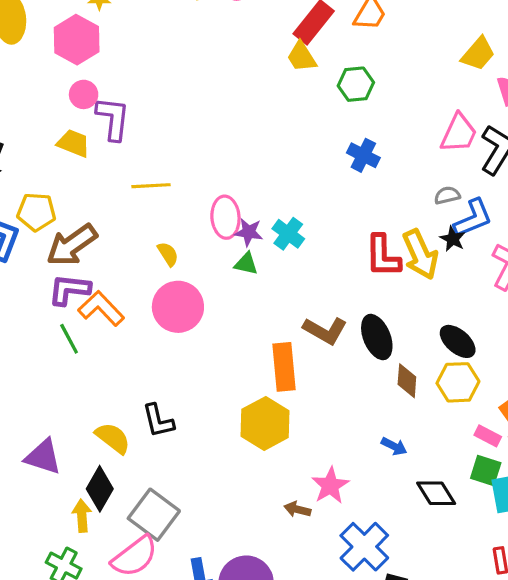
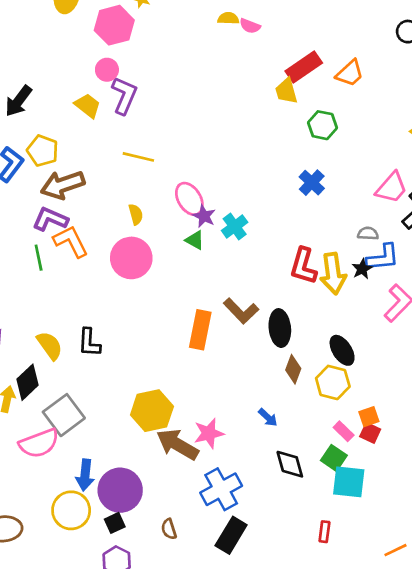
pink ellipse: (225, 217) -> (189, 199), turned -44
yellow hexagon: (265, 423) -> (152, 411), moved
brown arrow: (297, 509) -> (177, 444), size x2.0

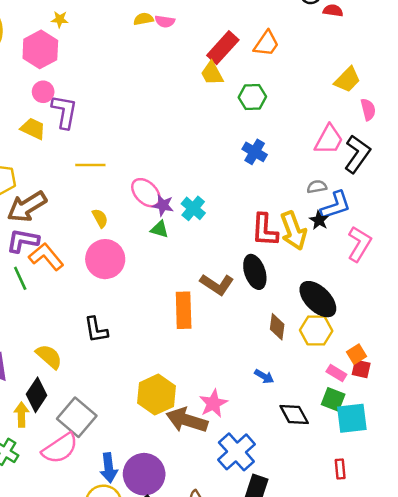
black ellipse: (280, 328) -> (255, 272), moved
black L-shape: (89, 343) -> (96, 330), moved
black ellipse: (342, 350) -> (318, 299), size x1.4

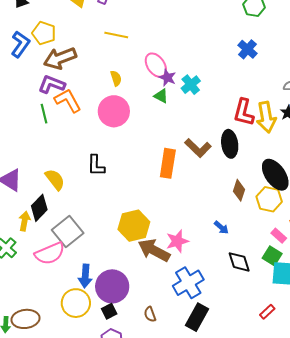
red rectangle: (340, 469) -> (267, 312), turned 42

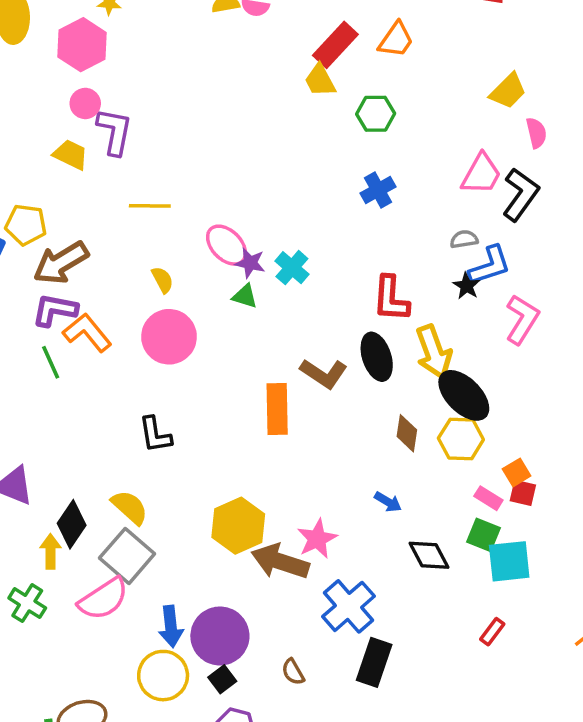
blue cross: (248, 49) -> (378, 190), turned 30
yellow arrow: (266, 117) -> (434, 352), moved
yellow semicircle: (55, 180) -> (130, 507), moved

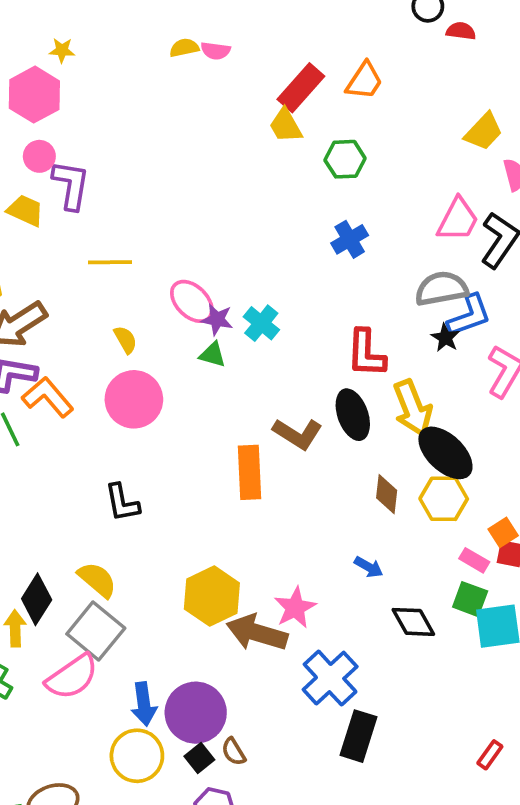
gray semicircle: (464, 239) -> (441, 289), size x1.8
red rectangle: (492, 632) -> (490, 755), moved
brown semicircle: (293, 672) -> (234, 752), moved

